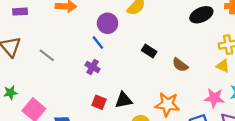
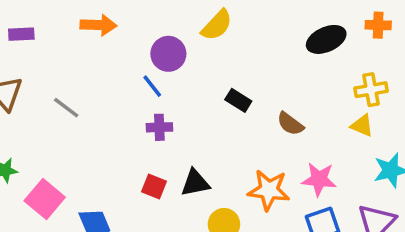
purple cross: (93, 67) -> (159, 127), moved, turned -32
pink star: (214, 98) -> (319, 179), moved

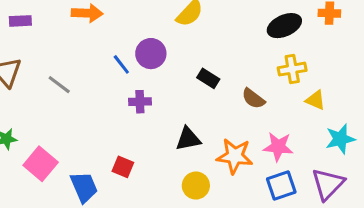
purple circle: (168, 54) -> (151, 54), moved
blue line: (152, 86) -> (121, 64), moved
yellow cross: (371, 90) -> (292, 69), moved
black triangle: (195, 183) -> (188, 139), moved
red square: (154, 186) -> (123, 167), moved

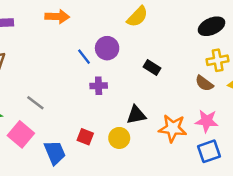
gray line: (59, 85) -> (35, 103), moved
brown semicircle: (253, 99) -> (204, 83), moved
yellow circle: (196, 186) -> (119, 138), moved

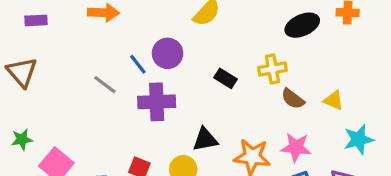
yellow cross: (218, 60) -> (272, 69), moved
purple cross: (99, 86) -> (157, 102), size x1.6
gray line: (35, 103) -> (105, 85), moved

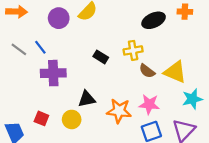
purple circle: (168, 53) -> (59, 18), moved
gray line: (105, 85) -> (19, 49), moved
yellow triangle: (334, 100) -> (175, 72), size x1.6

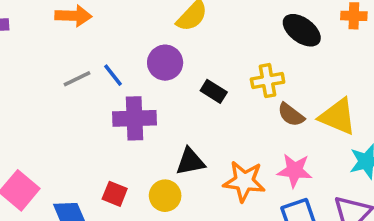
purple circle: (59, 18) -> (165, 63), moved
black ellipse: (154, 20) -> (302, 30), turned 60
gray line: (19, 49) -> (77, 79), turned -63

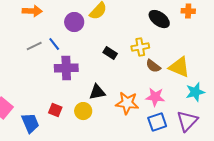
purple circle: (165, 63) -> (74, 22), moved

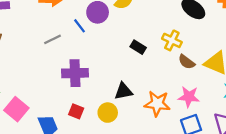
blue line: (54, 44) -> (80, 26), moved
yellow cross: (140, 47) -> (172, 40), turned 36
purple cross: (66, 68) -> (75, 73), moved

